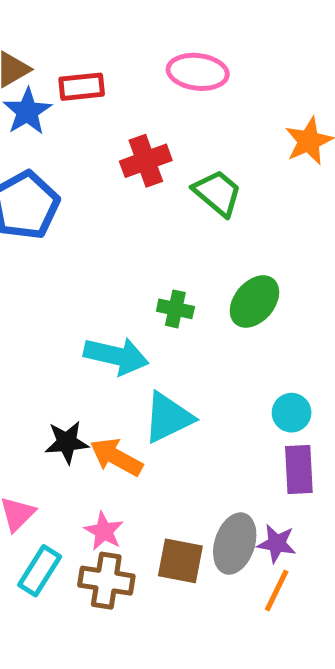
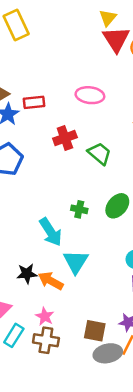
cyan arrow: (116, 356) -> (51, 232), turned 44
cyan triangle: (168, 418) -> (76, 262), turned -32
gray ellipse: (235, 544) -> (108, 353), moved, turned 60
brown square: (180, 561) -> (95, 331), moved

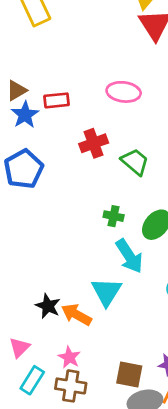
green cross: (79, 209) -> (114, 216), moved
cyan arrow: (51, 232) -> (129, 256), moved
black star: (27, 274) -> (48, 306), turned 30

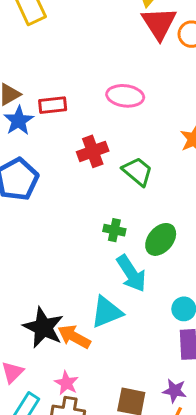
cyan triangle: (106, 292) -> (107, 312), turned 36
black star: (48, 306) -> (43, 327), size x1.5

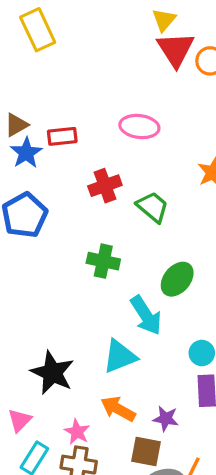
green cross: (114, 230) -> (103, 261), moved, size x1.4
orange arrow: (74, 337) -> (118, 409), moved
purple star: (175, 391) -> (166, 419), moved

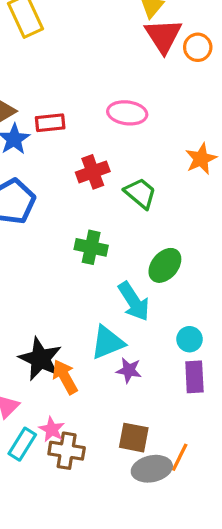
orange arrow: (118, 409) -> (65, 377), moved, turned 32
purple star: (166, 419) -> (129, 370), moved
pink star: (77, 432) -> (52, 429), moved

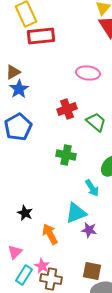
red rectangle: (50, 123) -> (41, 36), moved, size x1.5
cyan arrow: (134, 301) -> (92, 188), size x0.7
black star: (40, 359) -> (25, 213), moved, size x0.6

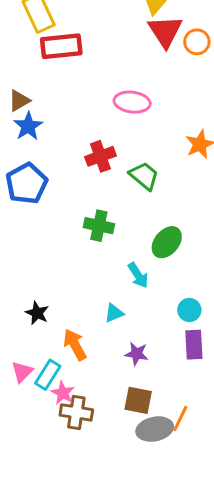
cyan triangle: (76, 213) -> (114, 313), size x0.6
purple star: (89, 230) -> (137, 354), moved
cyan rectangle: (24, 275) -> (48, 375), moved

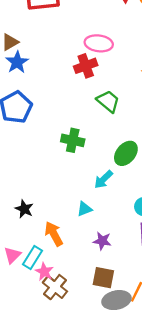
red cross: (100, 156) -> (86, 66), moved
cyan arrow: (138, 275) -> (103, 179), turned 78
brown cross: (76, 412) -> (55, 287), turned 30

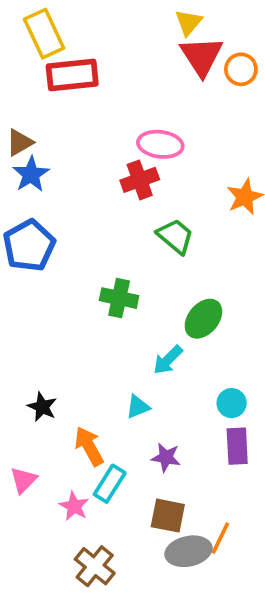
cyan rectangle: (32, 257) -> (110, 484), moved
brown cross: (55, 287) -> (95, 566), moved

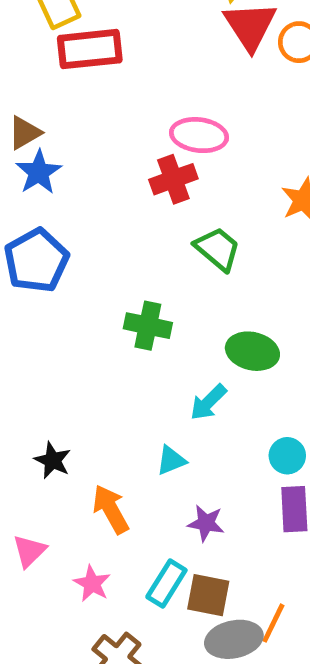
green ellipse: (203, 319) -> (252, 351), turned 63
cyan rectangle: (110, 484) -> (166, 584), moved

